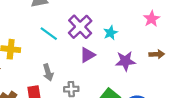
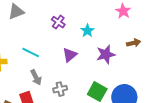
purple cross: (80, 27) -> (58, 22), moved, size x0.6
cyan line: (49, 34) -> (31, 52), moved

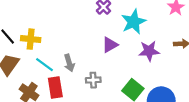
cyan star: (87, 31) -> (134, 22), size x1.6
cyan line: (31, 52) -> (44, 65), moved

